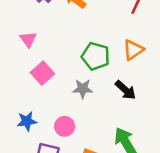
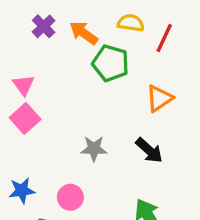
green pentagon: (96, 56) -> (111, 63), moved
pink square: (42, 73) -> (25, 118), moved

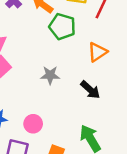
gray star: (94, 149) -> (50, 75), moved

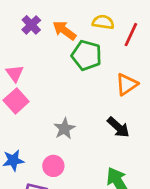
gray star: (50, 75) -> (64, 129), moved, turned -30

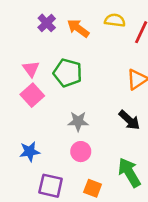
green pentagon: (87, 55) -> (68, 73), moved
gray star: (64, 129) -> (78, 121), turned 30
pink circle: (53, 166) -> (81, 152), moved

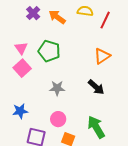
pink circle: (81, 152) -> (58, 119), moved

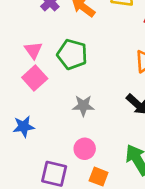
blue star: (20, 111) -> (24, 127), moved

